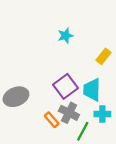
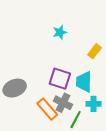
purple square: (65, 86) -> (60, 79), turned -35
orange rectangle: (52, 120) -> (47, 109), size x1.5

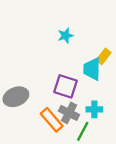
cyan trapezoid: (84, 82) -> (92, 69), moved
cyan cross: (93, 104) -> (94, 109), moved

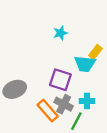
cyan trapezoid: (92, 69) -> (85, 64), turned -85

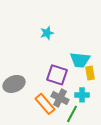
cyan star: (60, 33) -> (47, 33), moved
yellow rectangle: (95, 52) -> (90, 73), moved, turned -48

